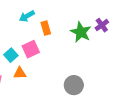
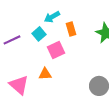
cyan square: (11, 55) -> (39, 34), moved

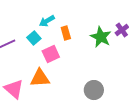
orange triangle: (45, 74) -> (40, 78), size x1.5

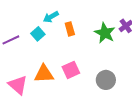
pink square: (51, 54) -> (71, 70), moved
gray circle: (94, 90) -> (106, 80), moved

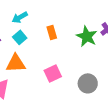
cyan arrow: (51, 17) -> (20, 17), moved
orange triangle: (44, 74) -> (16, 63), moved

